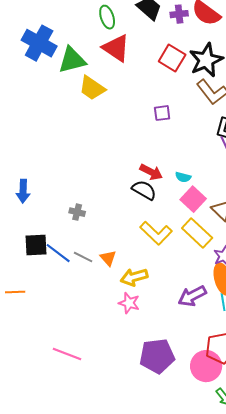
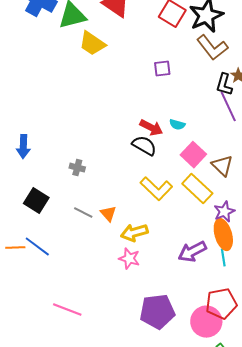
cyan semicircle: (183, 177) -> (177, 125), moved
black square: (36, 245) -> (36, 201), turned 35
blue line: (58, 253) -> (37, 247), moved

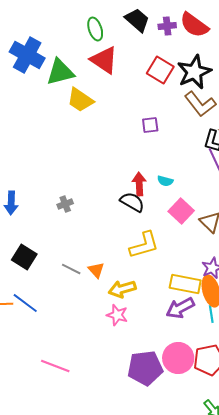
red arrow: (151, 128) -> (139, 184), turned -120
gray cross: (77, 168) -> (65, 204), moved, turned -35
yellow L-shape: (156, 189) -> (144, 245), turned -60
yellow rectangle: (197, 189) -> (185, 284), moved, turned -32
pink circle: (206, 322) -> (178, 358), moved

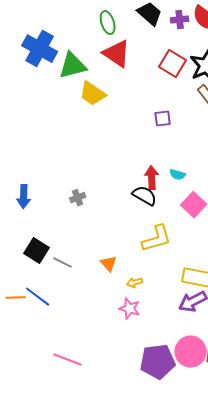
gray line: (71, 269) -> (63, 263), moved
yellow arrow: (122, 289) -> (135, 283), size x0.6

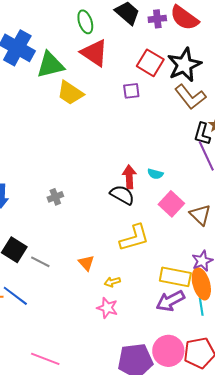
purple square: (163, 119) -> (131, 91), moved

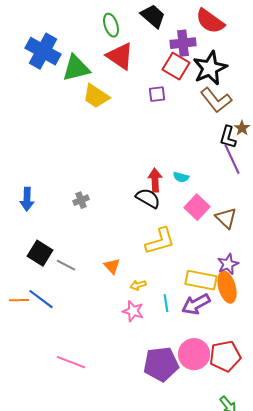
purple cross: (157, 19) -> (183, 43), moved, size x1.4
cyan line: (201, 307) -> (166, 303), moved

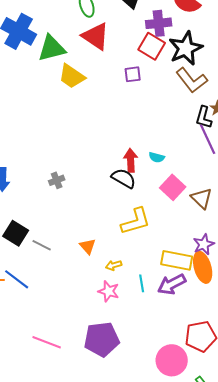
pink circle: (194, 354) -> (172, 360), moved
purple pentagon: (161, 364) -> (102, 339), moved

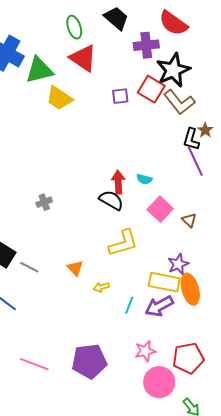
red square: (152, 46) -> (151, 89), moved
brown triangle: (202, 198) -> (189, 220), size x0.7
purple star: (204, 244) -> (178, 264), moved
cyan line: (142, 283) -> (129, 305), turned 30
pink star: (109, 291) -> (145, 351), moved, turned -30

